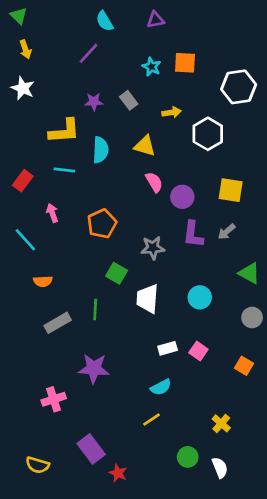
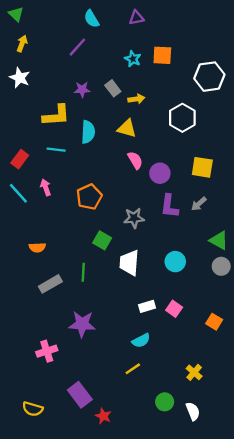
yellow arrow: (25, 49) -> (22, 44), turned -140
yellow arrow: (172, 112) -> (136, 99), moved
cyan line: (25, 240) -> (18, 193), moved
gray circle: (252, 317) -> (221, 266), moved

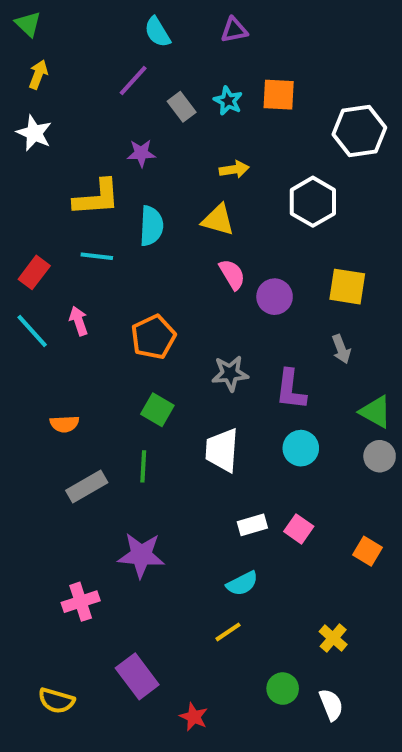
gray rectangle: (113, 88) -> (182, 107), moved
gray arrow: (199, 204) -> (341, 349), turned -70
purple L-shape: (169, 206) -> (291, 390), moved
green square: (102, 240) -> (157, 410), moved
red star: (103, 416) -> (194, 717), moved

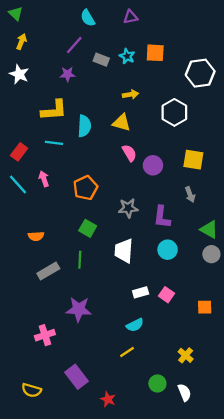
gray rectangle: (182, 107) -> (101, 60), turned -32
purple star: (141, 153) -> (67, 74), moved
orange square: (367, 551) -> (205, 307), turned -32

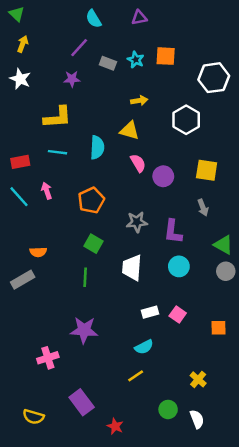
cyan semicircle: (84, 126) -> (97, 147), moved
red rectangle: (19, 152) -> (20, 162), turned 42
gray rectangle: (48, 271) -> (23, 280), moved

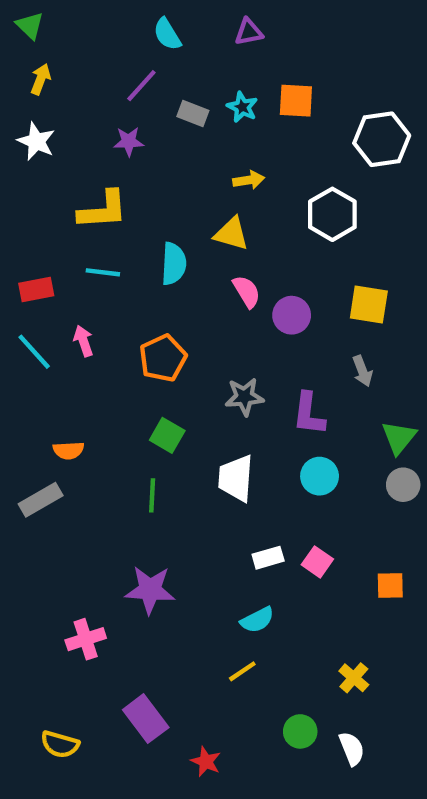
green triangle: (223, 245) -> (399, 437), turned 40

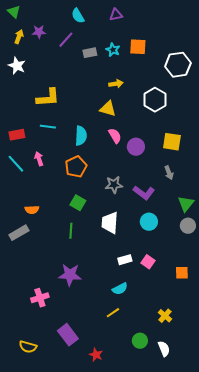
gray rectangle: (193, 114) -> (90, 53), turned -32
purple star: (129, 141) -> (39, 32), moved
cyan semicircle: (174, 264) -> (81, 136), moved
purple L-shape: (309, 414) -> (144, 193), turned -60

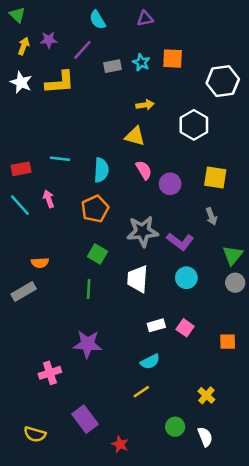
yellow L-shape: (48, 98) -> (60, 82), moved
gray star: (114, 185) -> (143, 231), size x1.4

